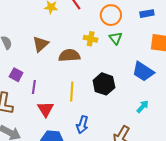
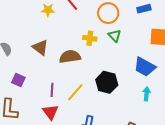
brown triangle: (40, 44) -> (40, 48), turned -36
purple line: (34, 87) -> (52, 90), moved
yellow line: (72, 91) -> (75, 92), turned 42
cyan arrow: (143, 106) -> (146, 94), moved, turned -32

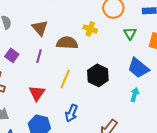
green triangle: (115, 36) -> (130, 33), moved
purple line: (52, 90) -> (39, 56), moved
yellow line: (75, 92) -> (65, 79), turned -30

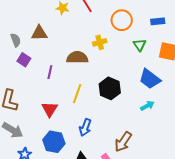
brown triangle: (40, 28) -> (39, 33), moved, turned -48
yellow cross: (90, 29) -> (100, 42), turned -32
purple square: (12, 55) -> (24, 60), moved
cyan arrow: (135, 95) -> (147, 106), turned 48

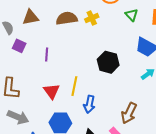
brown semicircle: (77, 57) -> (67, 18), moved
yellow line: (77, 94) -> (74, 86), moved

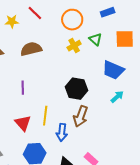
yellow cross: (92, 18) -> (74, 46), moved
purple line: (47, 55) -> (23, 88), moved
brown arrow: (129, 113) -> (81, 116), moved

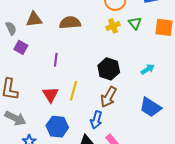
blue trapezoid: (113, 70) -> (150, 107), moved
cyan arrow: (117, 97) -> (148, 69), moved
blue arrow: (62, 132) -> (96, 120), moved

